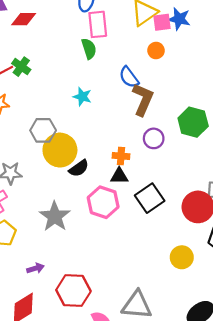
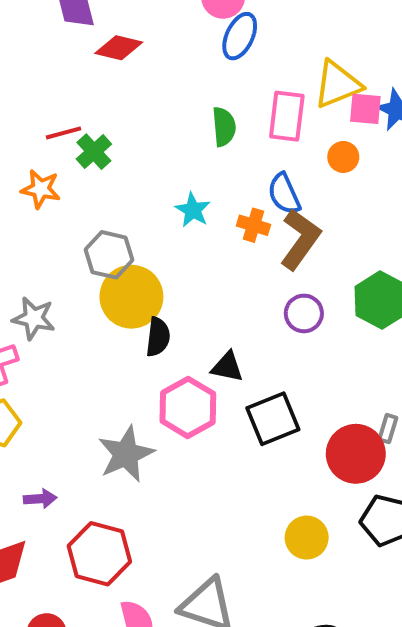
pink rectangle: (98, 24) -> (287, 116), moved
green cross: (21, 67) -> (94, 152), moved
orange cross: (121, 156) -> (253, 225), moved
black semicircle: (79, 168) -> (158, 337), turned -60
gray star: (55, 216) -> (126, 454), moved

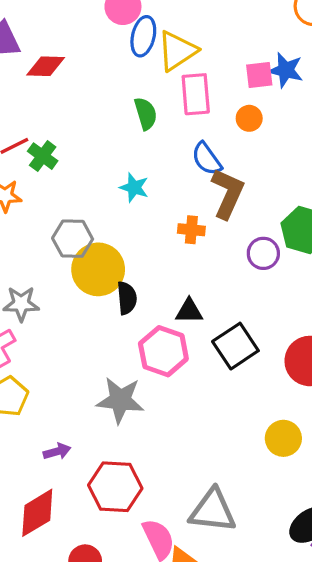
yellow triangle: (337, 84) -> (177, 51), moved
orange cross: (253, 225) -> (191, 230), moved
purple circle: (304, 313) -> (263, 253), moved
gray star: (126, 454) -> (120, 400), turned -30

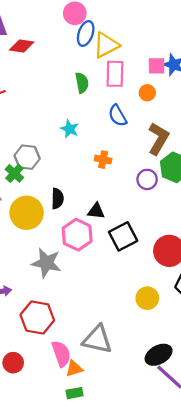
green cross: (43, 156) -> (14, 173), moved
brown L-shape: (228, 193) -> (158, 139), moved
yellow circle: (98, 269) -> (27, 213), moved

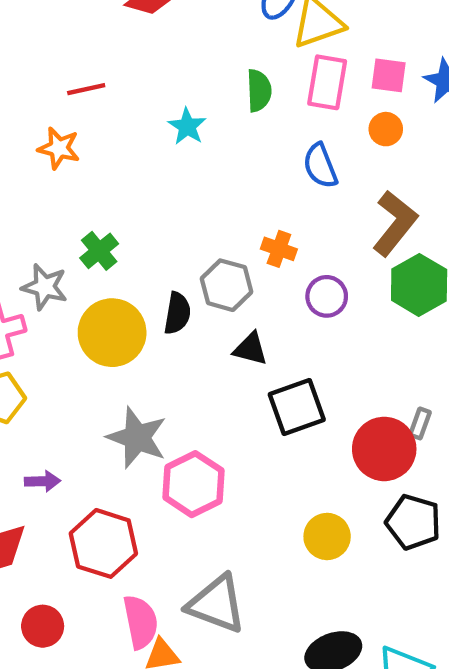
pink square: (157, 66) -> (389, 75), moved
cyan star: (70, 129) -> (187, 126), moved
gray hexagon: (27, 157) -> (227, 285), moved
purple circle: (147, 179) -> (327, 296), moved
pink hexagon: (77, 235) -> (193, 484), moved

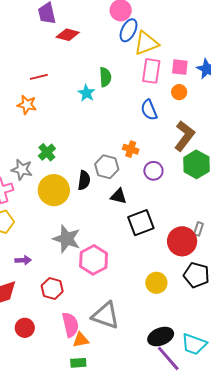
green semicircle: (259, 91) -> (105, 77), moved
red hexagon: (103, 543) -> (52, 289), size x0.7

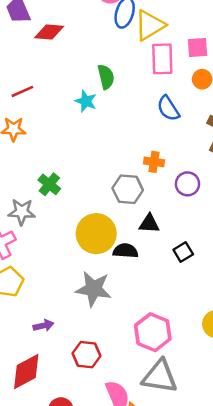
black semicircle: (84, 180) -> (125, 251), moved, turned -84
yellow circle: (54, 190) -> (96, 234), moved
black square: (141, 223) -> (183, 252), size x0.6
pink hexagon: (94, 260) -> (153, 332), moved

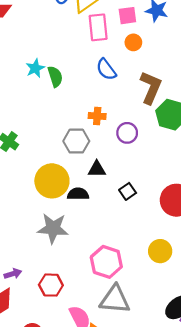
green semicircle: (106, 77) -> (55, 77), moved
cyan star: (86, 101) -> (35, 68), turned 30
purple arrow: (44, 326) -> (13, 274), moved

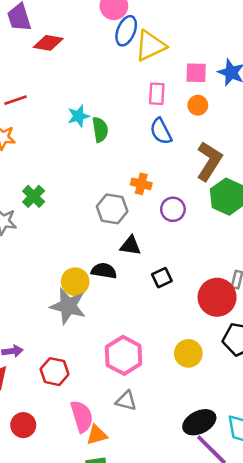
pink rectangle: (98, 27) -> (157, 94), moved, size x0.7
yellow circle: (52, 181) -> (75, 282), moved, size x0.7
gray triangle: (115, 299) -> (126, 401), size x0.6

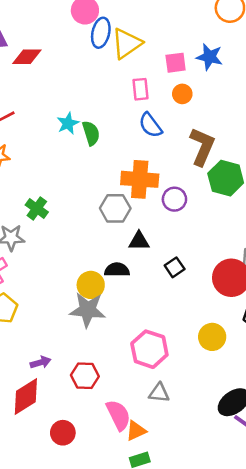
orange cross: (141, 184) -> (140, 179), size x1.8

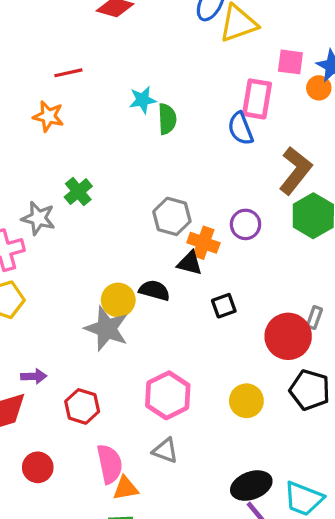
pink rectangle: (140, 89) -> (257, 99), moved, size x1.4
orange circle: (182, 94) -> (319, 88), moved
orange cross: (140, 179) -> (203, 243), moved, size x0.7

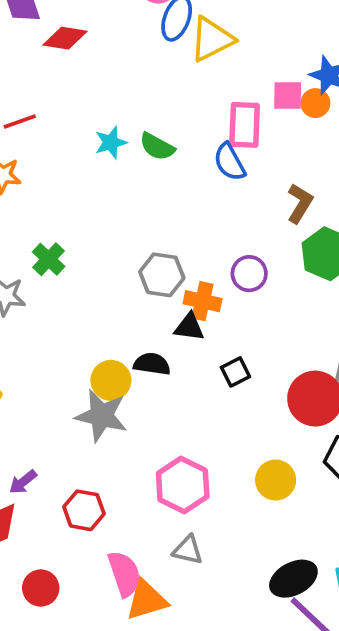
pink square: (290, 62) -> (288, 95), moved
green semicircle: (167, 119) -> (157, 147), moved, turned 128
brown L-shape: (295, 171) -> (300, 203), size x0.7
purple arrow: (34, 376) -> (23, 482), turned 150
orange triangle: (126, 488) -> (147, 600), size x1.4

